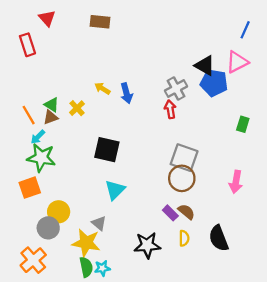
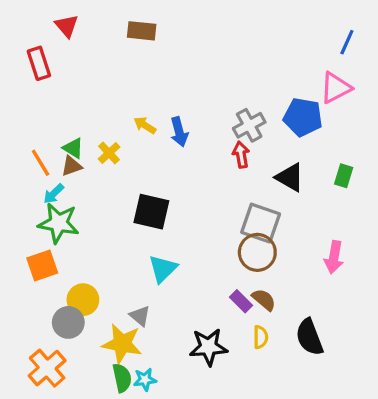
black triangle: (205, 66) -> (290, 177), moved

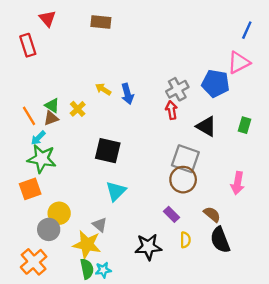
brown semicircle: (264, 300) -> (212, 214), moved

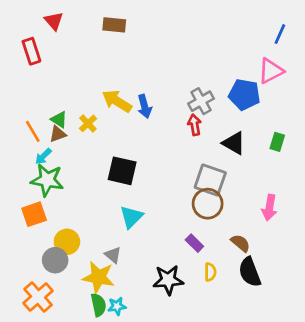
yellow arrow: (103, 89) -> (117, 101), size x1.6

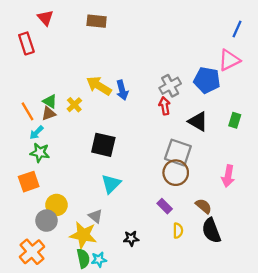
green star: (47, 180) -> (40, 153), size x0.7
black star: (168, 280) -> (131, 238), moved, size x0.6

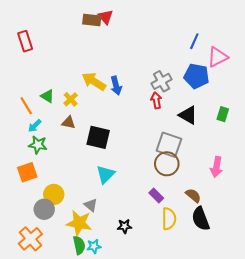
red triangle: (45, 18) -> (106, 17), moved
blue line: (237, 29) -> (194, 41), moved
brown triangle: (49, 114) -> (69, 123), moved, turned 32
yellow semicircle: (178, 231) -> (169, 219), size x1.5

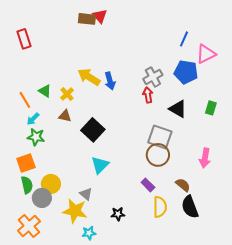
black square: (98, 137) -> (93, 130), turned 30
green semicircle: (79, 245) -> (27, 185), moved

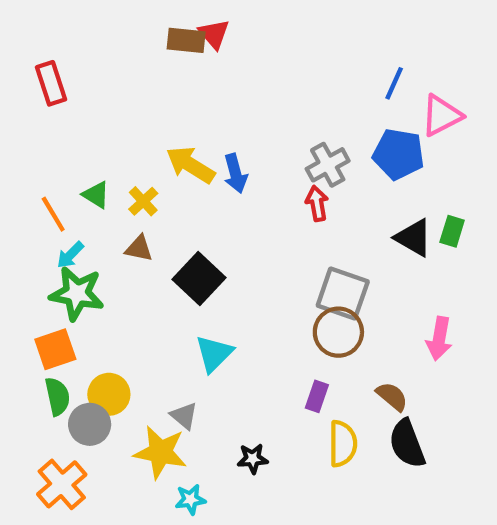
black triangle: (178, 109) -> (413, 238), moved
green star: (36, 137) -> (77, 293), size x1.4
purple rectangle: (148, 185) -> (317, 396), turned 64

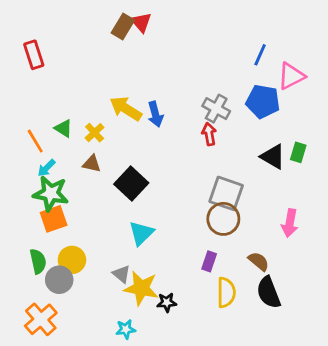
brown rectangle: (186, 40) -> (123, 27), turned -65
gray cross: (328, 165) -> (216, 109), turned -32
orange square: (55, 349) -> (54, 219), moved
yellow star: (160, 452) -> (141, 288), moved

